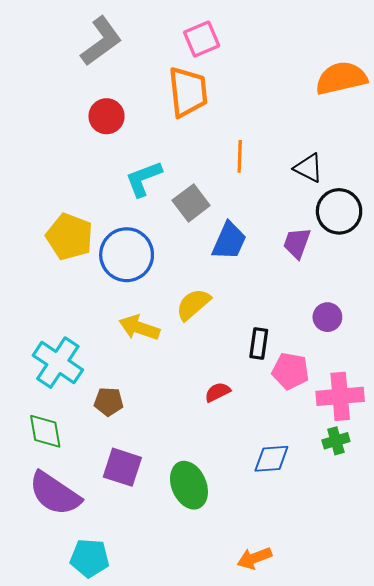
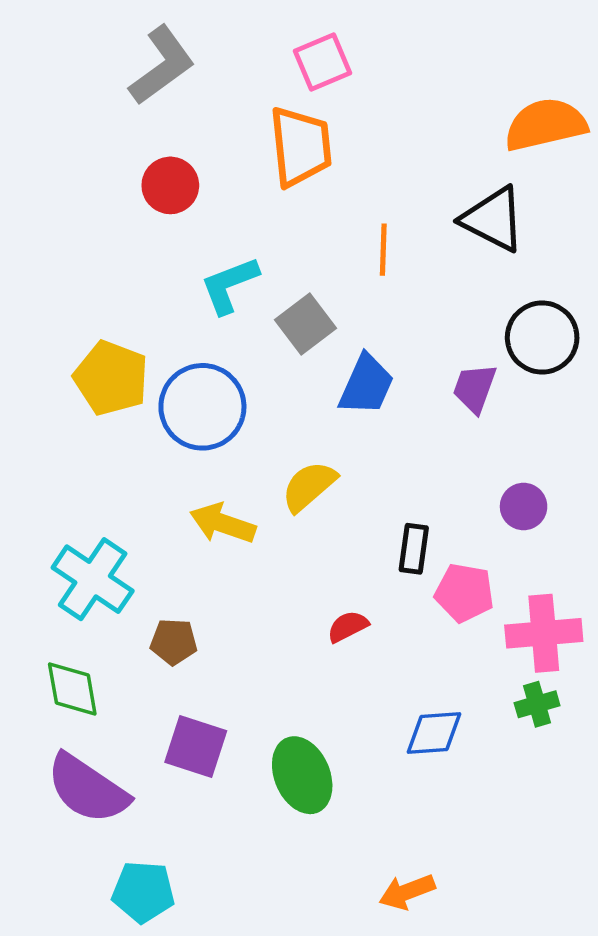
black triangle: (308, 168) -> (493, 219), moved, size x1.4

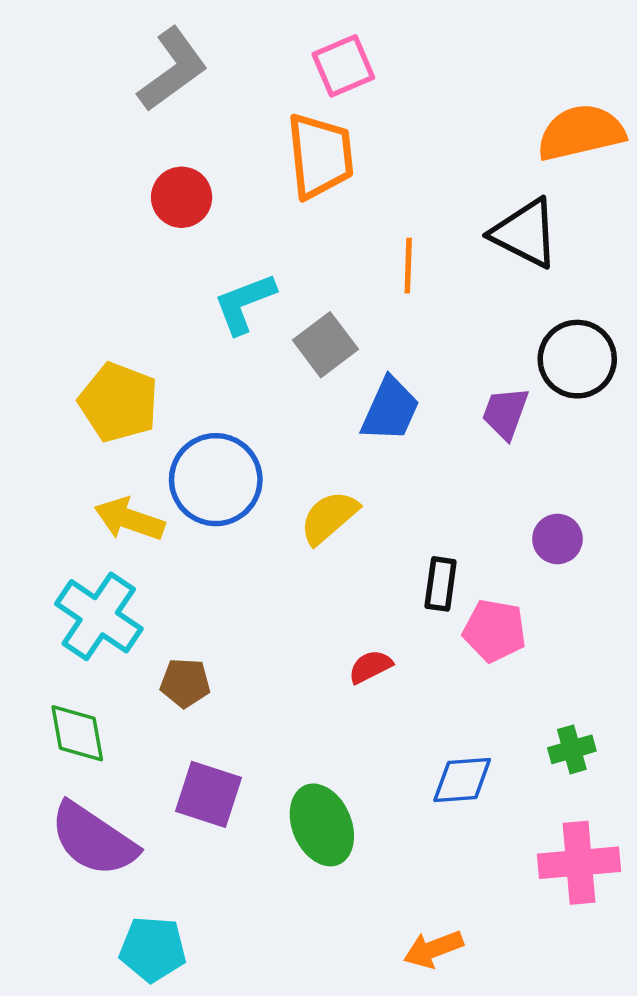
blue circle: (202, 407) -> (216, 480), moved
yellow arrow: (223, 523) -> (129, 519), moved
pink cross: (544, 633) -> (579, 863), moved

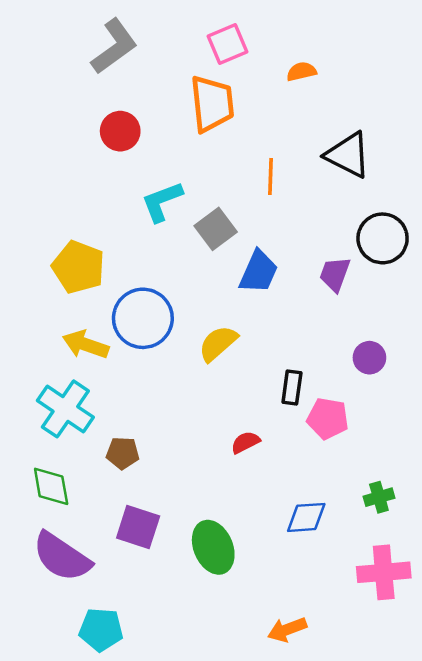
orange semicircle: (581, 132) -> (301, 71), moved, size x0.5

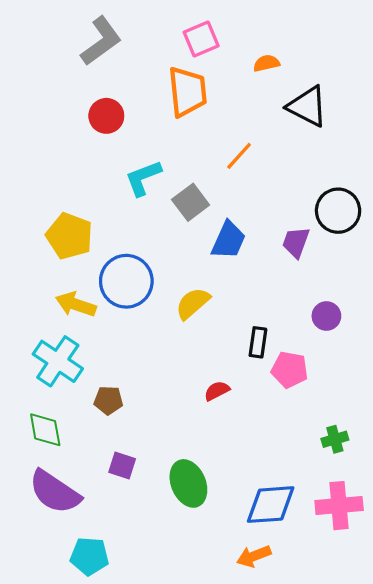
black triangle: (348, 155) -> (307, 106), moved
orange line: (270, 176) -> (239, 156), turned 40
blue diamond: (306, 517) -> (271, 505), moved, size x1.4
purple square: (138, 527) -> (122, 466), size x0.7

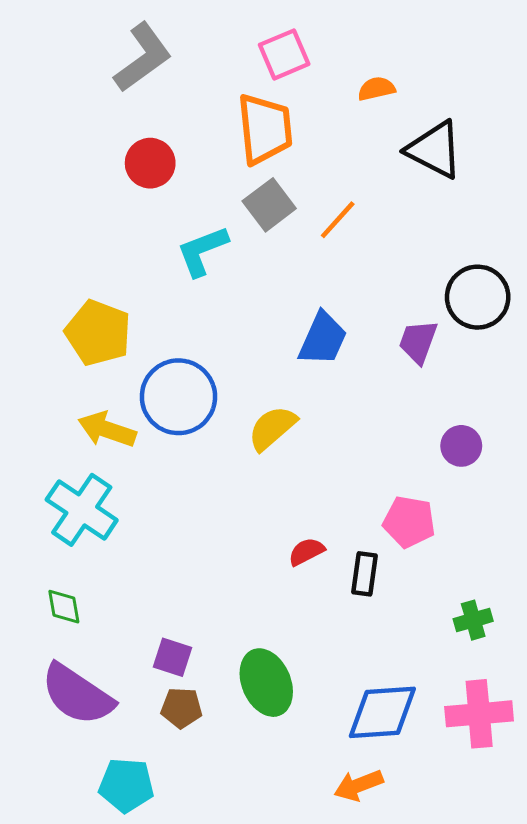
gray square: (191, 202) -> (269, 205), moved
black rectangle: (258, 342) -> (364, 574), moved
brown pentagon: (108, 400) -> (181, 708), moved
green diamond: (45, 430) -> (64, 607), size x0.7

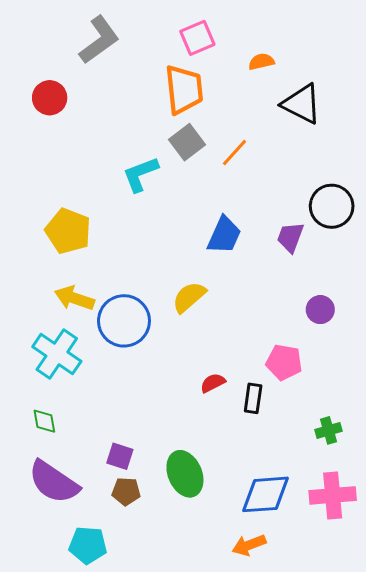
red circle: (150, 163) -> (50, 98), moved
blue circle: (178, 397) -> (124, 321), moved

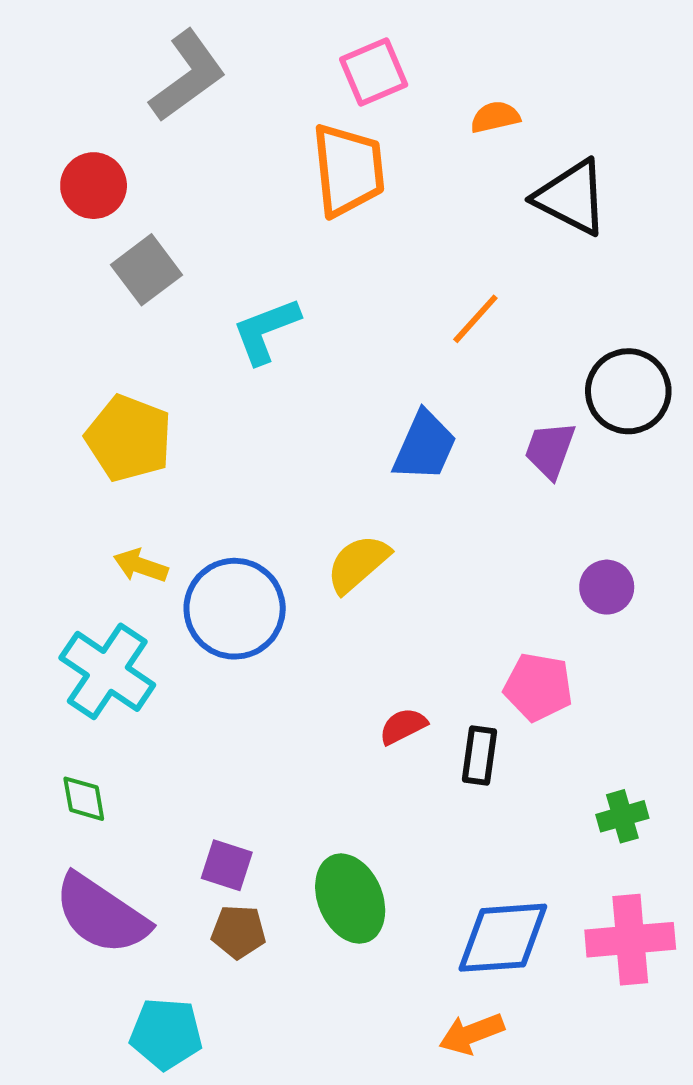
gray square: (187, 142) -> (146, 270), moved
orange line: (235, 153) -> (475, 319), moved
yellow arrow: (74, 298) -> (141, 566), size x0.7

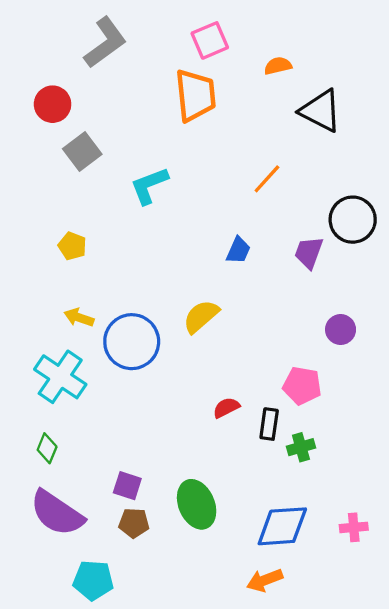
yellow pentagon: (129, 438) -> (72, 246), size x0.6
blue trapezoid: (425, 446) -> (238, 250), size x0.7
green diamond: (84, 799) -> (47, 448), turned 32
green cross: (622, 816) -> (301, 447), moved
pink cross: (630, 940) -> (354, 527), size x0.6

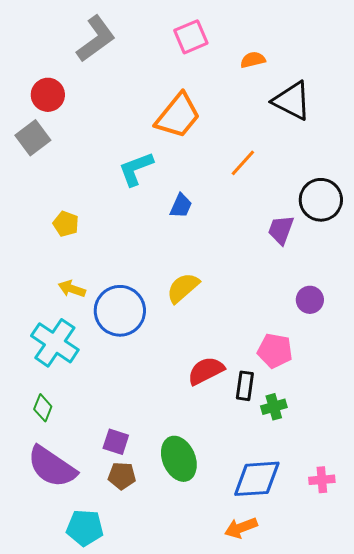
orange trapezoid: (195, 95) -> (178, 116), moved, turned 45
gray square: (82, 151) -> (33, 138), moved
blue trapezoid: (238, 250) -> (181, 206), moved
red semicircle: (226, 408) -> (206, 371), size x1.5

